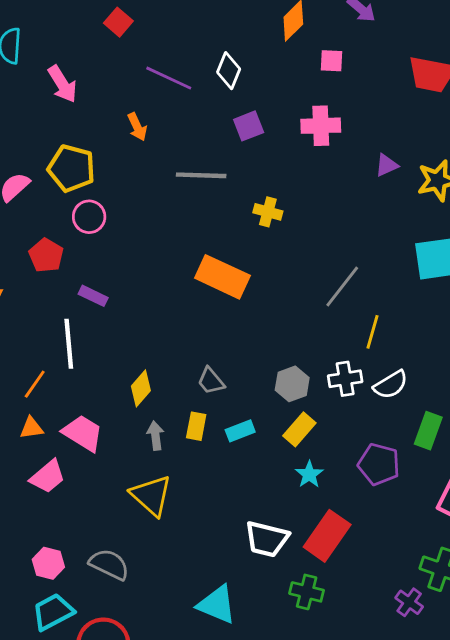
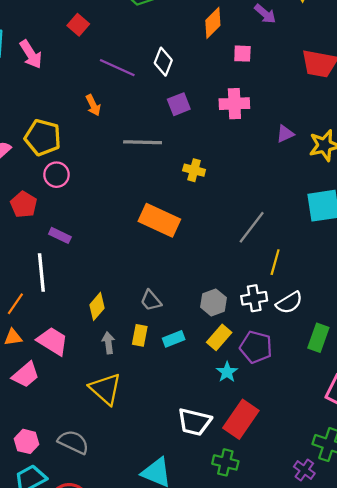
pink arrow: (62, 84) -> (31, 54), moved
purple pentagon: (379, 464) -> (256, 347), moved

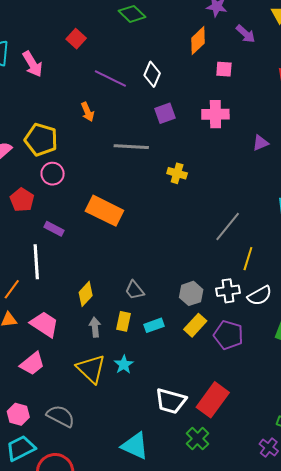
orange rectangle: (159, 220) -> (104, 211), moved
cyan star: (227, 372) -> (124, 365), moved
pink trapezoid: (26, 375) -> (32, 364), moved
green cross: (225, 462) -> (198, 439), turned 30

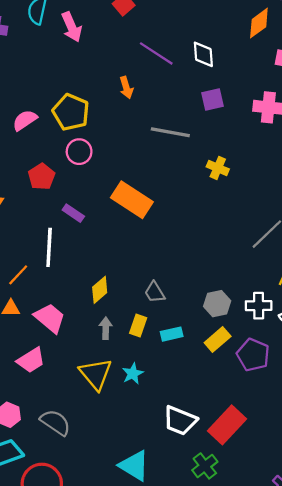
white diamond: (152, 74) -> (203, 54), turned -35

